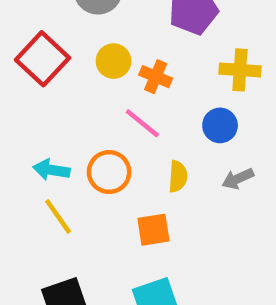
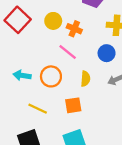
yellow line: (58, 216) -> (38, 109), moved, turned -30

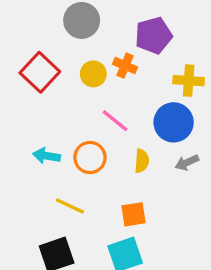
orange cross: (74, 29) -> (125, 66), moved
blue circle: (107, 53) -> (174, 122), size x1.5
orange square: (73, 105) -> (133, 214), moved

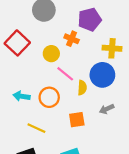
yellow circle: (93, 74) -> (51, 54), moved
yellow semicircle: (142, 161) -> (82, 88), moved
gray arrow: (187, 163) -> (107, 109), moved
orange square: (133, 214) -> (77, 120), moved

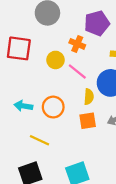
red square: (17, 43) -> (19, 48), turned -35
pink line: (65, 74) -> (77, 71), moved
orange square: (77, 120) -> (88, 121), moved

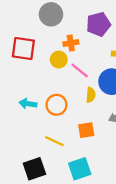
orange cross: (77, 44) -> (71, 43), moved, turned -32
orange square: (88, 121) -> (86, 130), moved
yellow line: (39, 140) -> (54, 141), moved

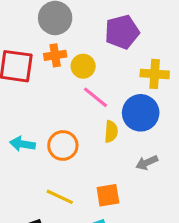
orange cross: (71, 43) -> (55, 55), moved
yellow circle: (59, 60) -> (83, 66), moved
orange square: (86, 130) -> (108, 195), moved

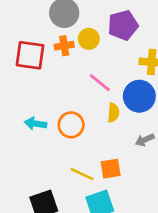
yellow circle: (83, 66) -> (89, 39), moved
yellow line: (60, 197) -> (82, 174), moved

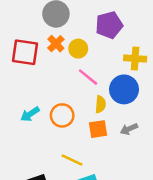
yellow circle: (89, 39) -> (78, 49), moved
orange cross: (64, 46) -> (56, 44), turned -35
cyan arrow: (36, 124) -> (30, 114), turned -42
orange square: (111, 169) -> (98, 129), moved

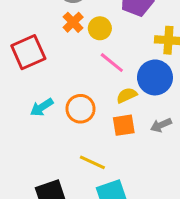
red square: (25, 52) -> (28, 52), moved, turned -32
yellow semicircle: (100, 104) -> (127, 95), turned -119

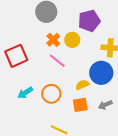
orange cross: (73, 22) -> (53, 40), moved
yellow circle: (100, 28) -> (72, 40), moved
pink line: (112, 63) -> (57, 61), moved

